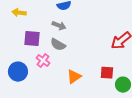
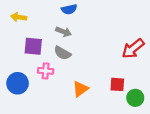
pink cross: (43, 61) -> (46, 71), turned -32

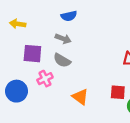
pink cross: (46, 71) -> (45, 79), turned -32
orange triangle: (80, 89) -> (80, 97), turned -48

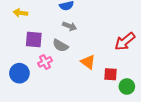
gray arrow: (63, 39) -> (70, 26), moved
orange triangle: (80, 97) -> (88, 62), moved

